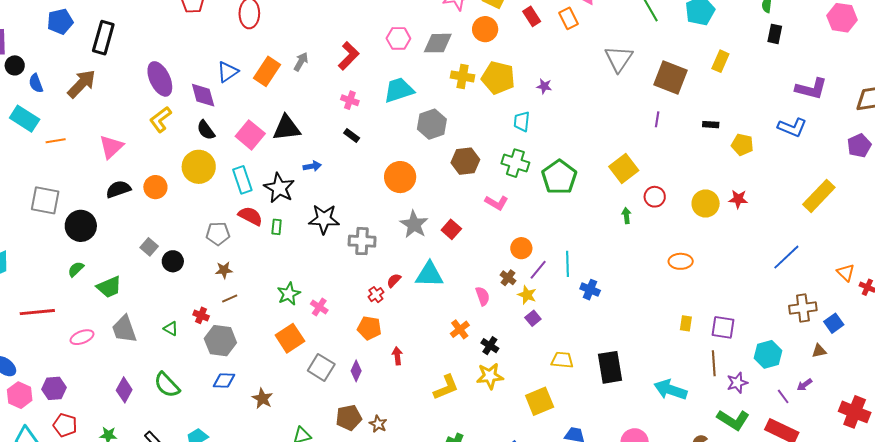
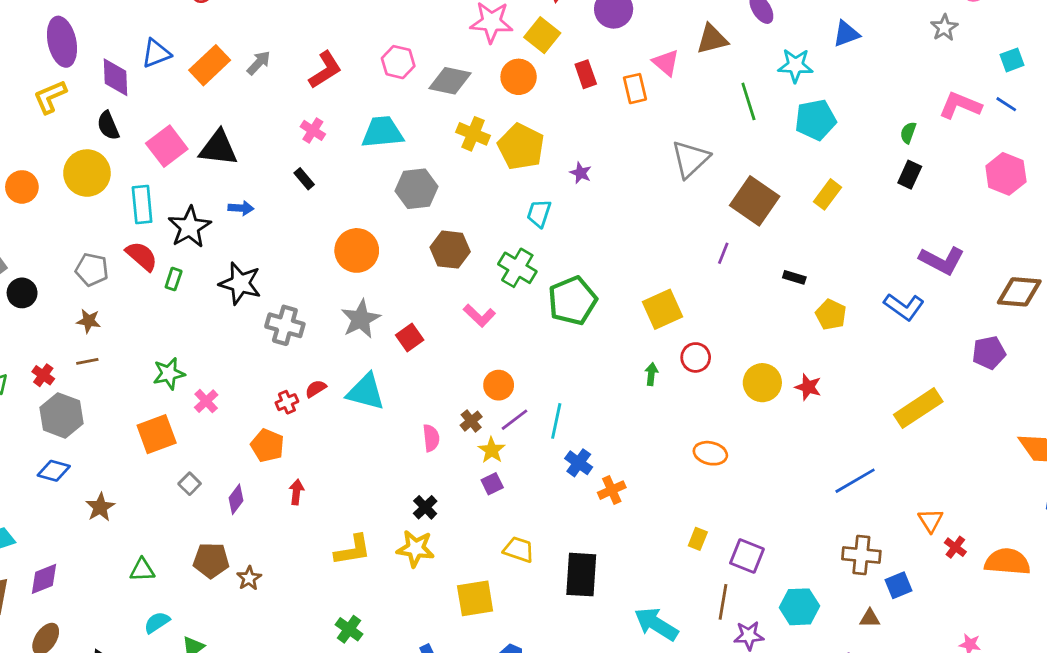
orange cross: (460, 329) -> (612, 490), moved
gray square: (321, 367) -> (190, 484), size x0.6

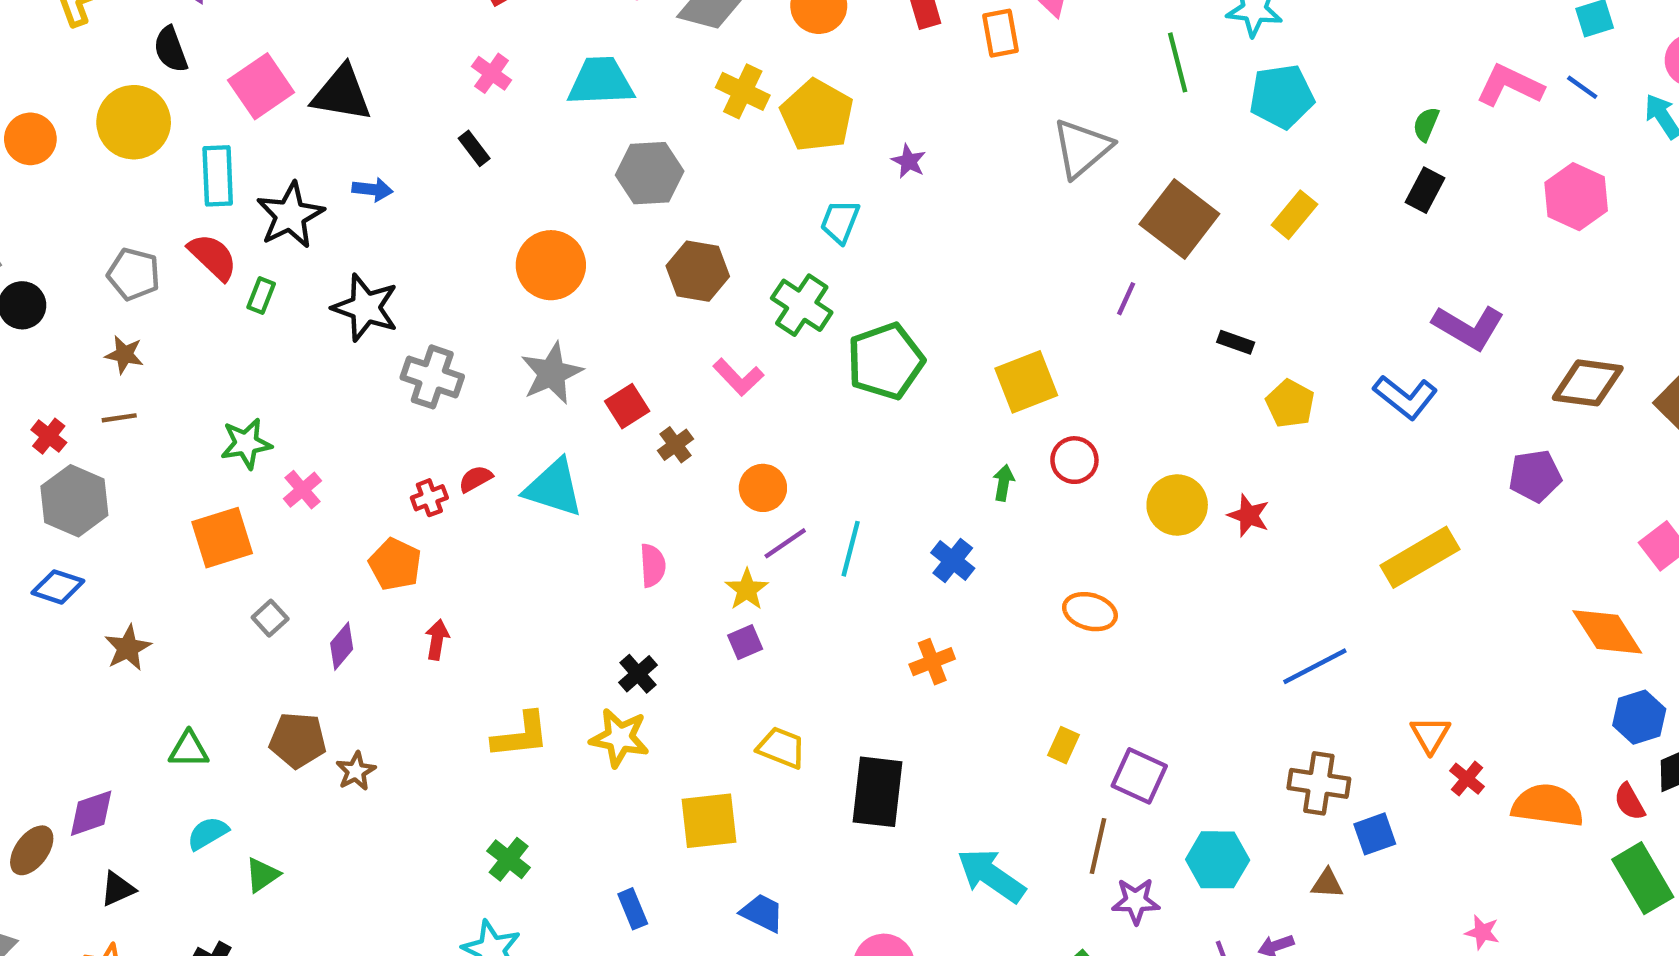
brown cross: (471, 421) -> (675, 445), moved
blue cross: (579, 463) -> (953, 561), moved
purple diamond: (44, 579) -> (91, 813), moved

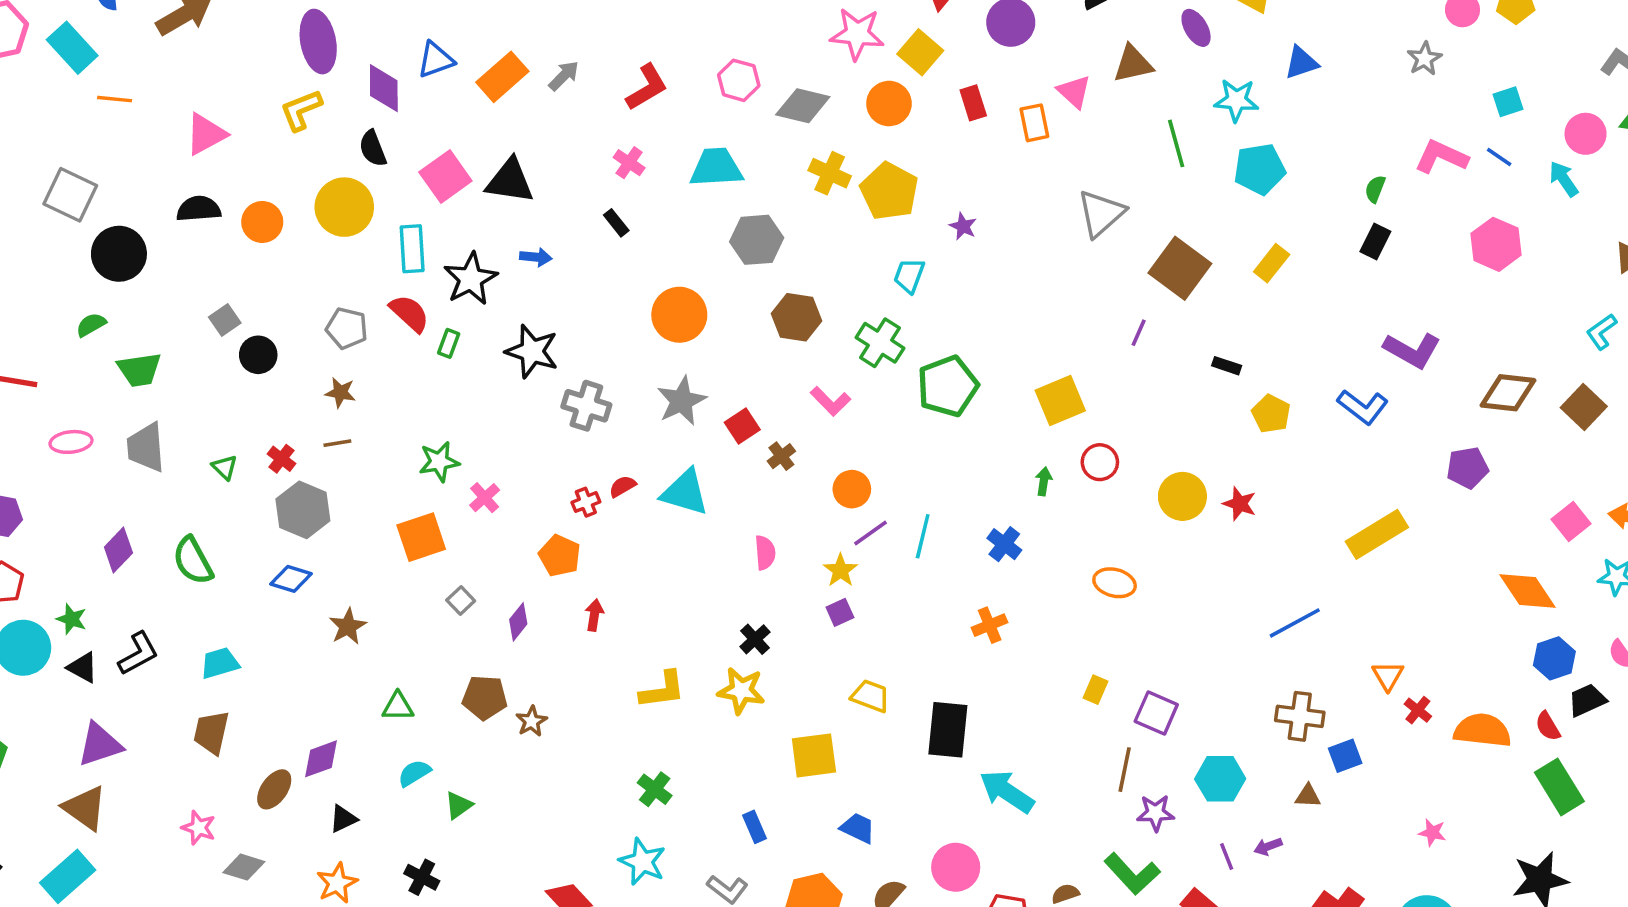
cyan arrow: (991, 875) -> (1007, 792), moved

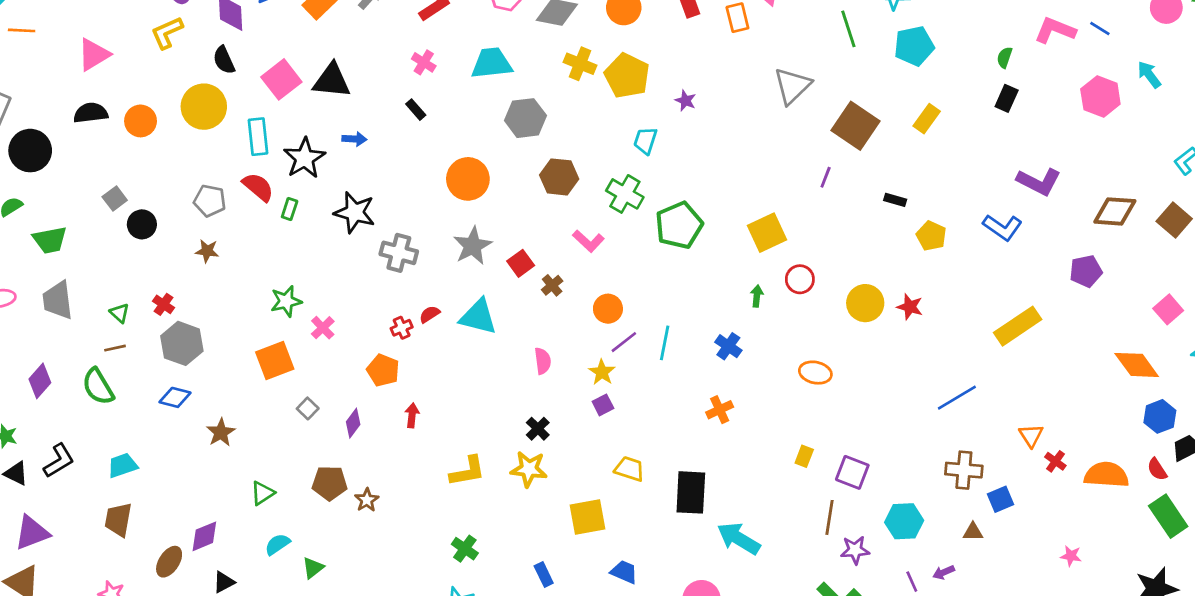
cyan arrow: (1564, 179) -> (1149, 75), moved
brown line: (337, 443) -> (115, 348), moved
green triangle: (398, 707) -> (262, 493), turned -30

